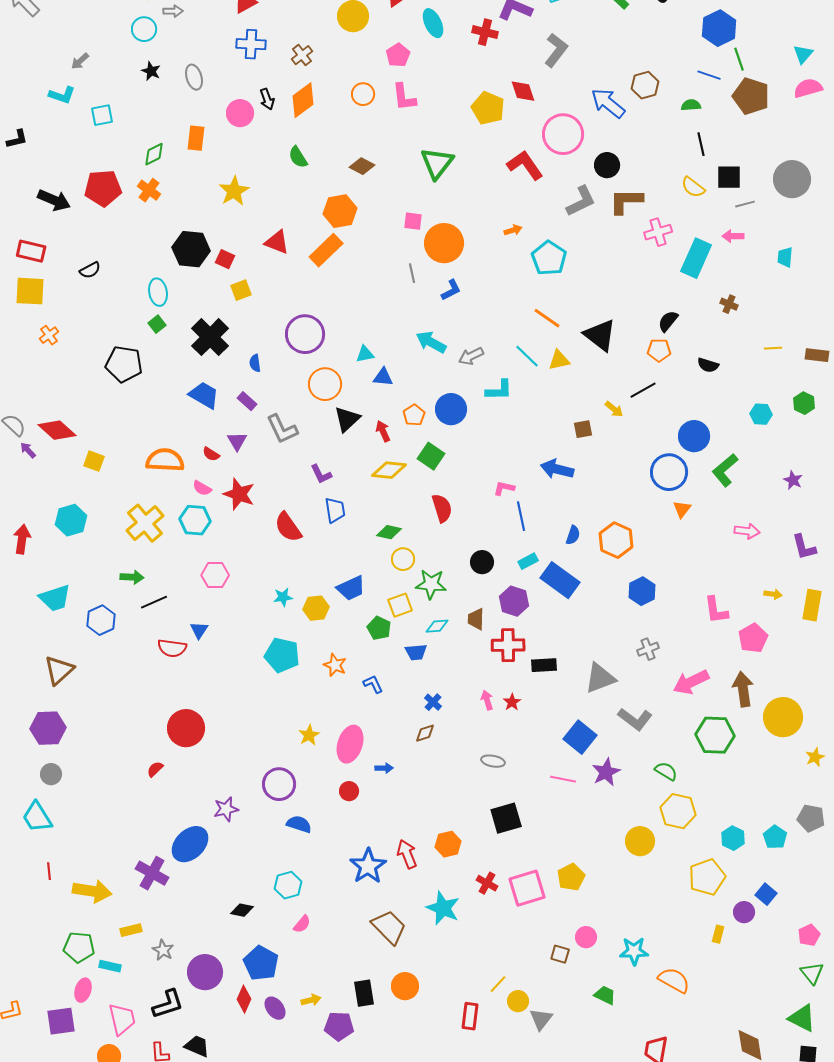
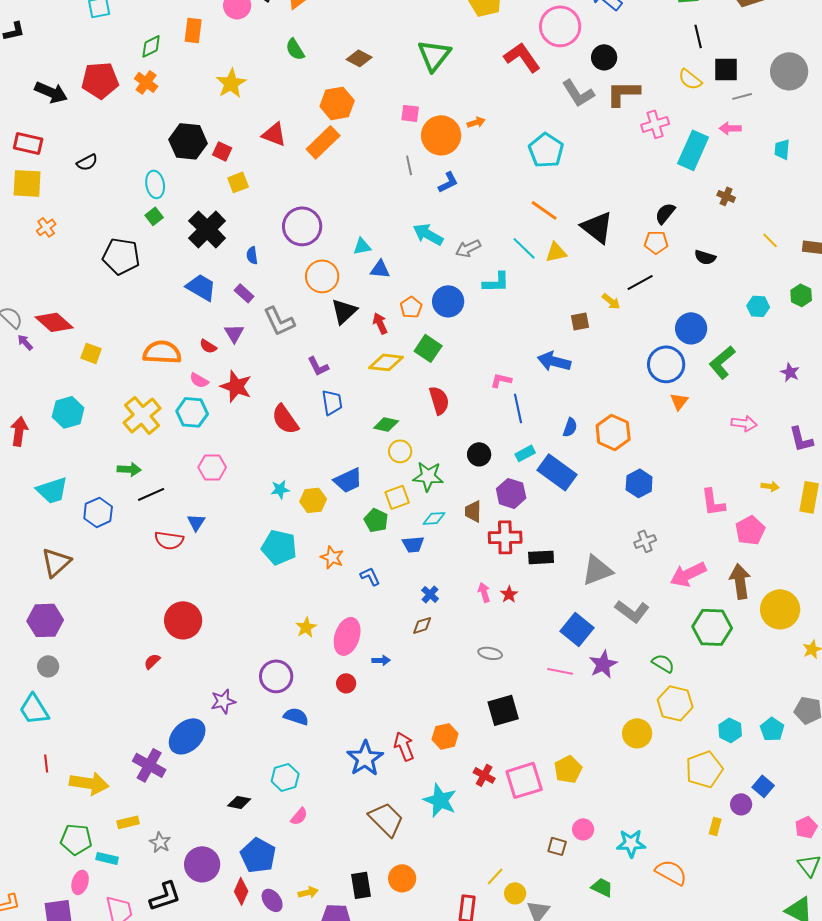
gray L-shape: (581, 201) -> (578, 93), turned 84
orange arrow: (513, 230) -> (476, 122), moved
yellow line: (773, 348) -> (770, 240), turned 48

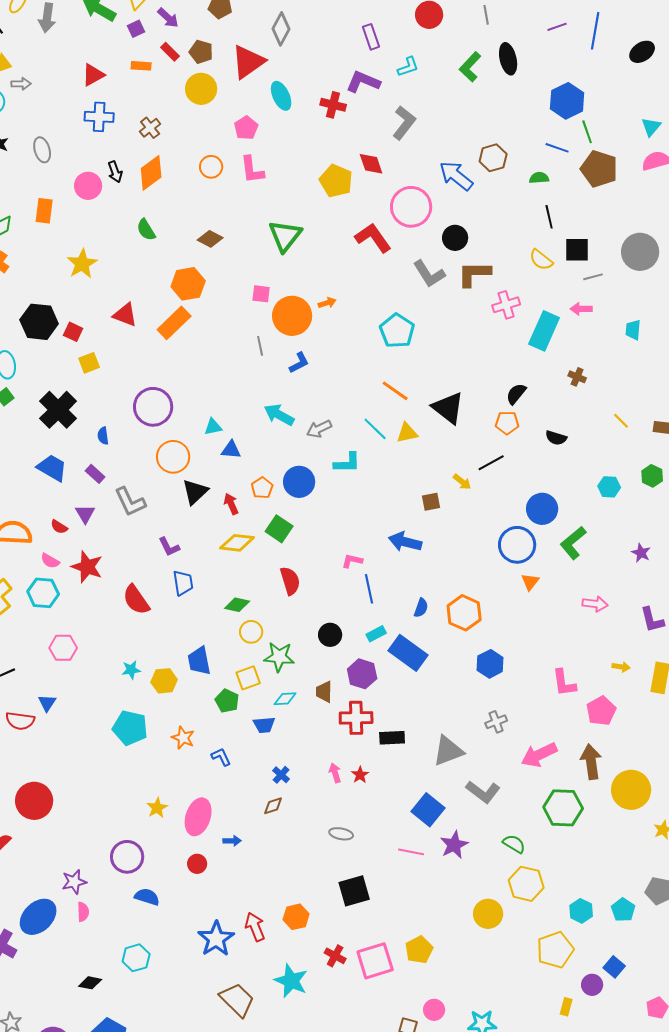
blue trapezoid: (348, 480) -> (199, 661), turned 104
pink semicircle: (299, 816) -> (83, 912), moved, turned -42

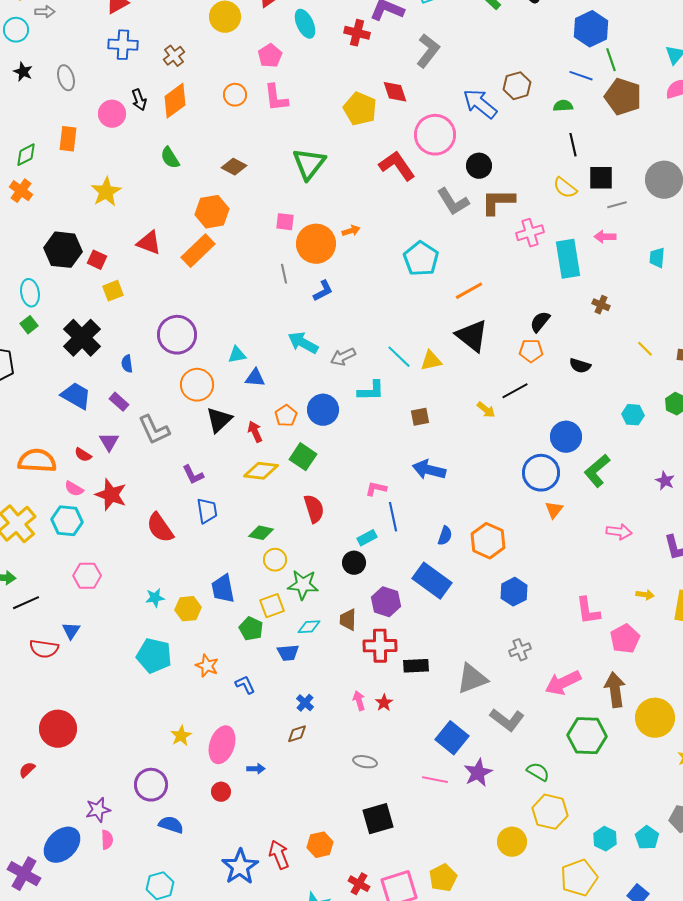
cyan rectangle: (544, 331) -> (568, 259), turned -33
orange line: (395, 391) -> (469, 291), moved, turned -64
brown square: (431, 502) -> (420, 417), moved
cyan rectangle: (376, 634) -> (367, 538), moved

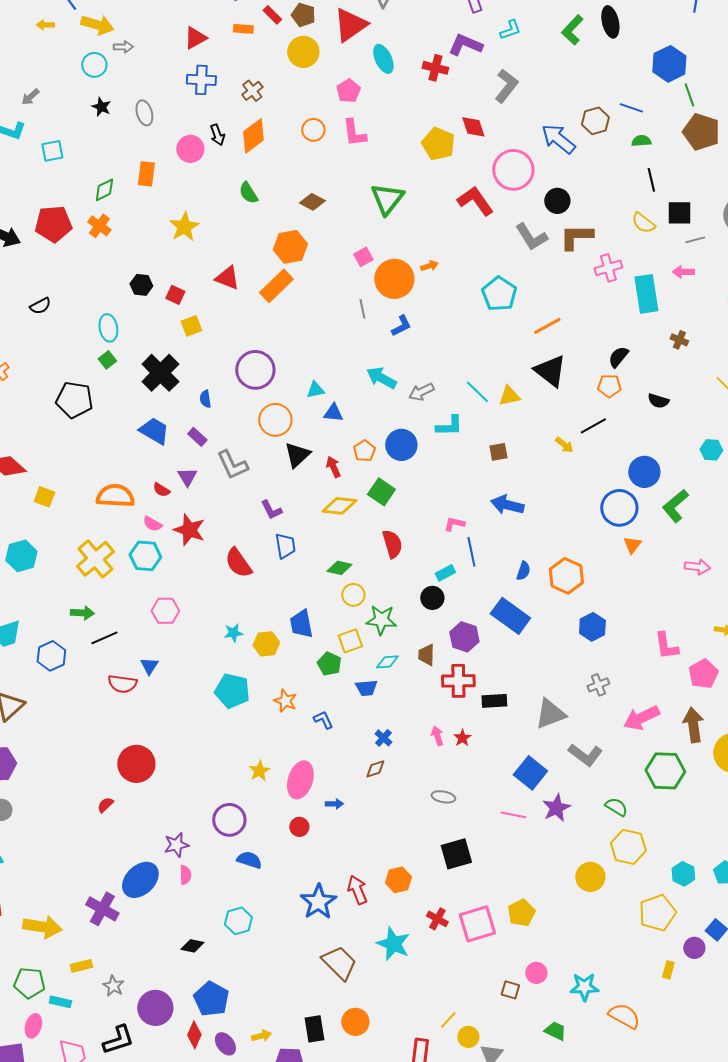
blue line: (581, 76) -> (631, 108), moved
pink square: (285, 222) -> (363, 257), turned -36
black hexagon: (63, 250) -> (141, 285), size x0.6

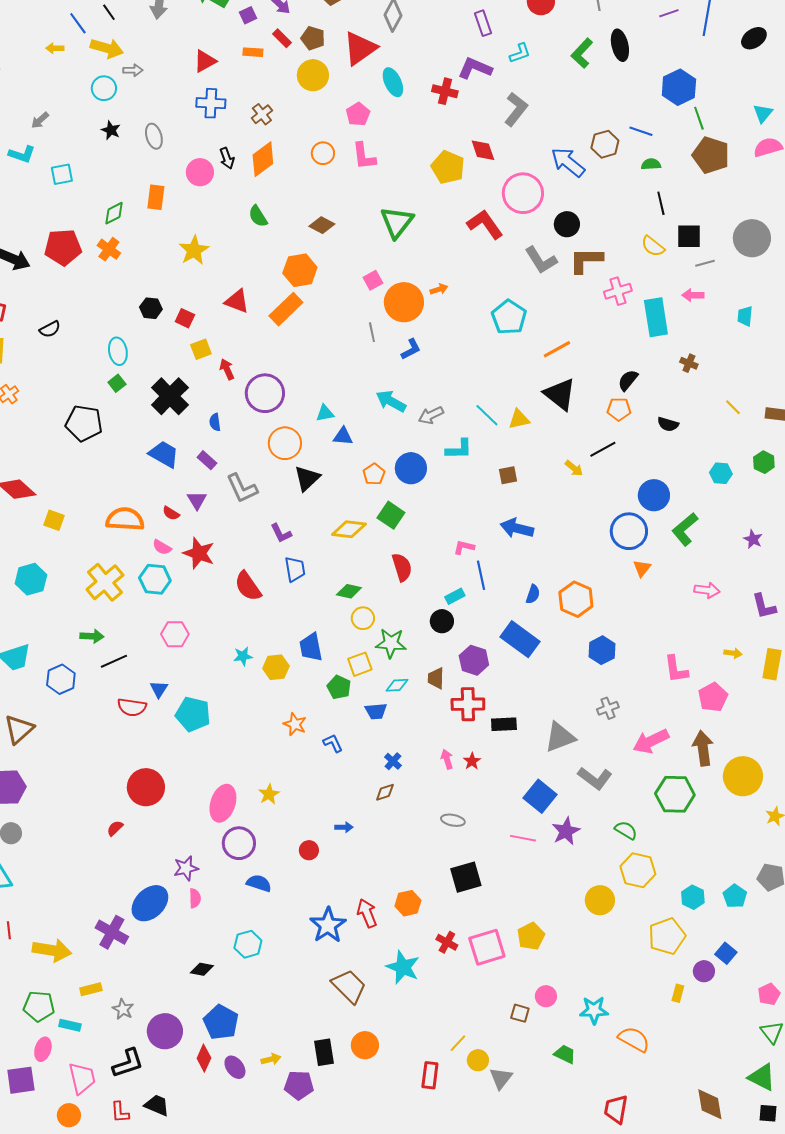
red arrow: (333, 467) -> (227, 369), moved
cyan pentagon: (232, 691) -> (193, 714), moved
pink ellipse: (300, 780) -> (223, 803), moved

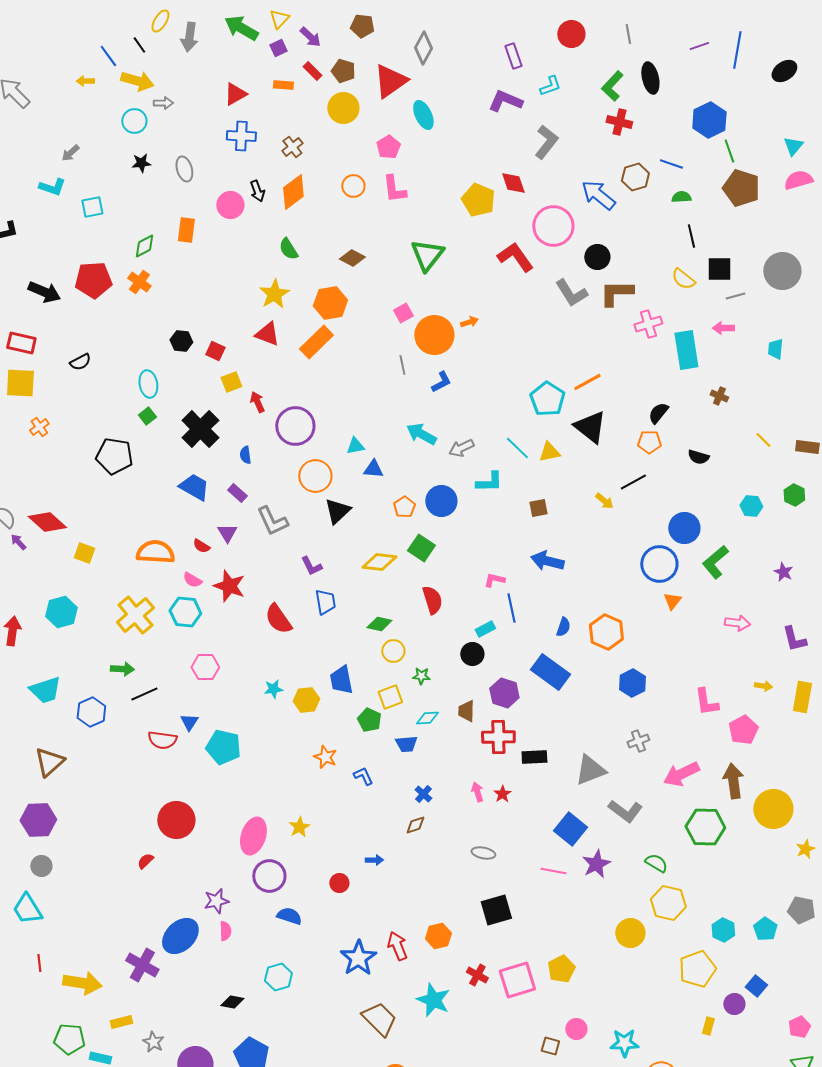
red cross: (445, 91) -> (619, 122), moved
black star: (111, 130) -> (141, 163), turned -30
yellow star: (194, 250) -> (274, 294), moved
cyan pentagon: (509, 317) -> (547, 399), moved
green star: (391, 643) -> (421, 676), size x0.6

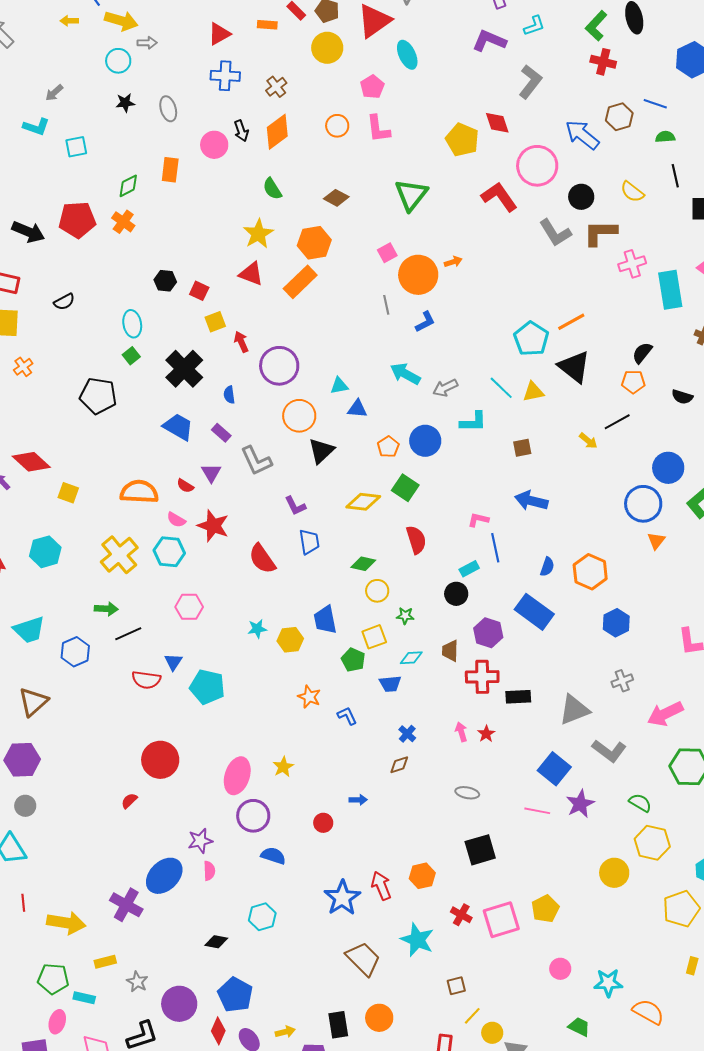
yellow semicircle: (683, 279) -> (632, 192), moved
brown square: (550, 1046) -> (456, 986), moved, turned -30

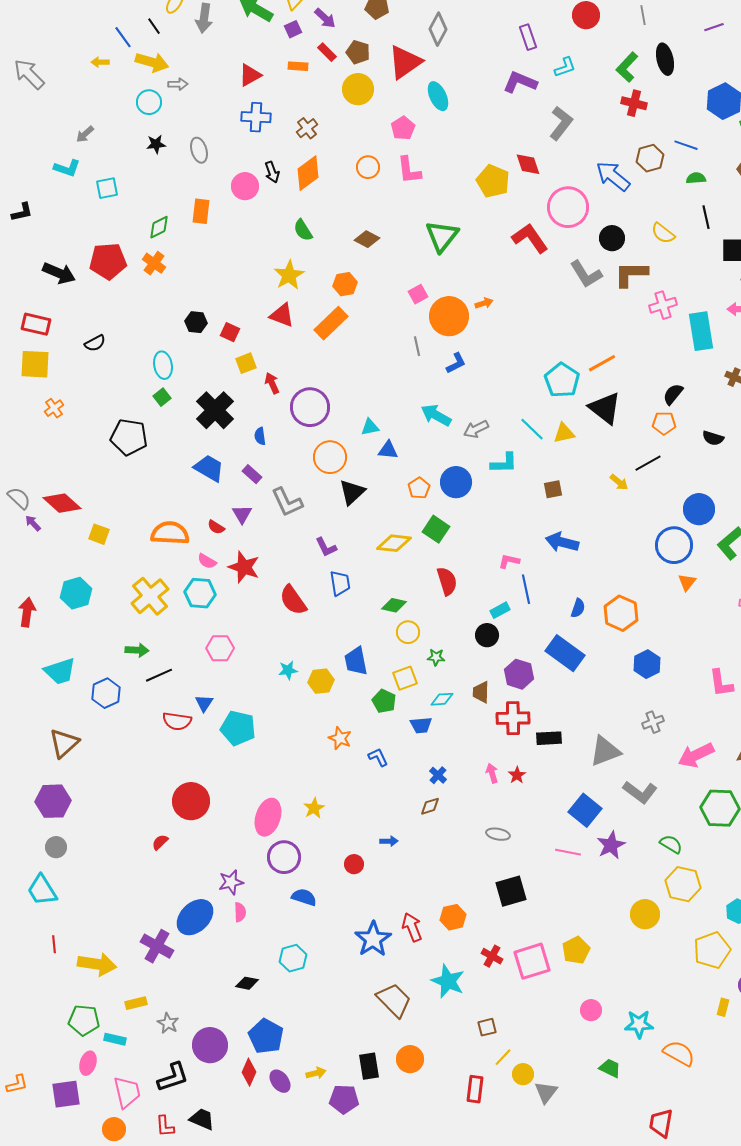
orange hexagon: (314, 243) -> (345, 284), size x0.7

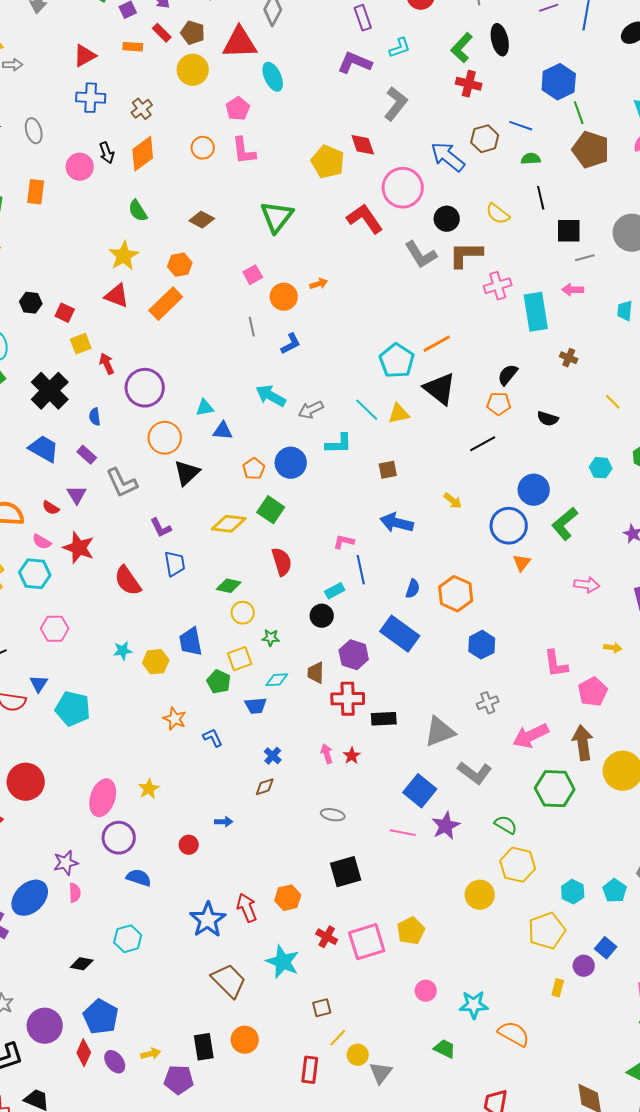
red triangle: (405, 62) -> (240, 43), turned 33
orange circle: (449, 316) -> (284, 297), size x0.7
yellow arrow: (619, 482) -> (453, 501), moved

